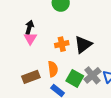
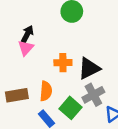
gray cross: (92, 75) -> (93, 95), moved

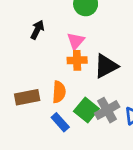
pink triangle: (26, 48) -> (76, 41), moved
gray cross: (93, 95) -> (107, 110), moved

